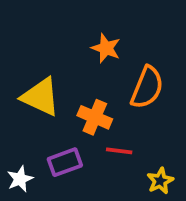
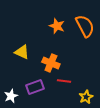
orange semicircle: (147, 87) -> (85, 26), moved, turned -50
yellow triangle: (41, 97) -> (22, 52), size x0.7

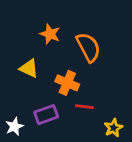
orange star: (57, 26) -> (50, 34), moved
orange semicircle: (85, 26) -> (88, 47), moved

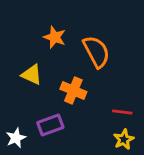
red line: (84, 107) -> (122, 112), moved

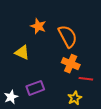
orange cross: (73, 90) -> (71, 64), moved
yellow star: (124, 139) -> (75, 98), moved

